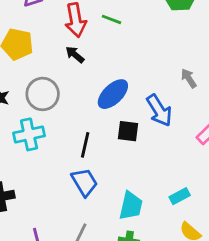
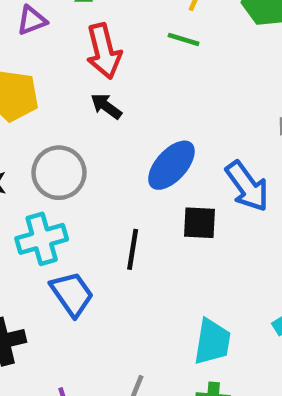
green line: (112, 19) -> (184, 39), moved
blue trapezoid: (84, 182) -> (72, 294), moved

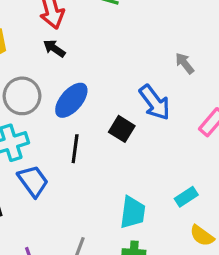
blue ellipse: (171, 165) -> (71, 100), moved
black square: (200, 223) -> (122, 129), turned 30

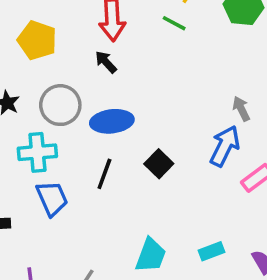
blue ellipse: (71, 100) -> (112, 121), turned 30
blue arrow: (155, 102) -> (225, 146), moved, turned -129

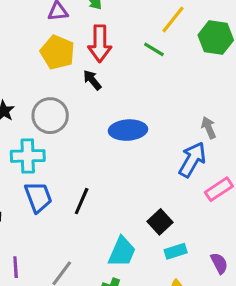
yellow pentagon: (37, 40) -> (57, 52), moved
blue ellipse: (112, 121) -> (128, 130), moved
black square: (159, 164) -> (160, 222), moved
black line: (104, 174) -> (82, 201), moved

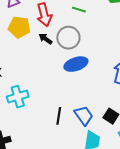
gray circle: (50, 116) -> (68, 38), moved
blue trapezoid: (38, 197) -> (84, 116), moved

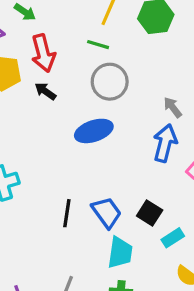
gray circle: (68, 38) -> (110, 82), moved

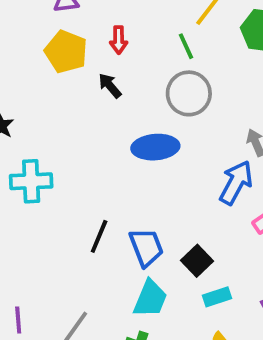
green line: (98, 45) -> (186, 46), turned 35
red arrow: (43, 53) -> (119, 40), size x0.6

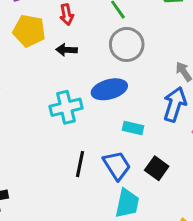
black arrow: (110, 86) -> (67, 50), turned -36
cyan cross: (31, 181) -> (66, 107), moved
cyan rectangle: (217, 297) -> (133, 128), moved, turned 42

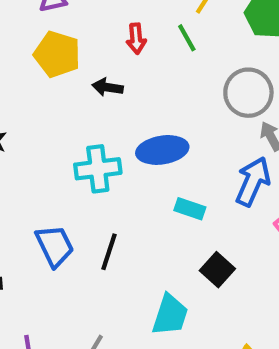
red arrow: (67, 15) -> (136, 39), moved
gray circle: (127, 44) -> (248, 93), moved
blue trapezoid: (117, 165) -> (55, 246), moved

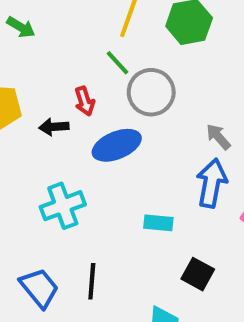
red arrow: (136, 39) -> (85, 101), moved
gray circle: (248, 93) -> (151, 92), moved
blue ellipse: (162, 150) -> (117, 145), moved

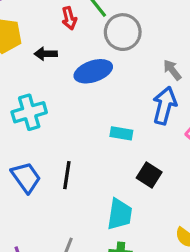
red arrow: (85, 101) -> (69, 18), moved
cyan cross: (63, 206) -> (29, 112), moved

